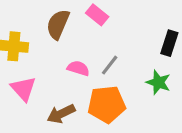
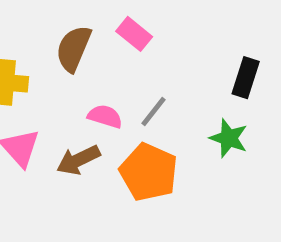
orange pentagon: (107, 104) -> (149, 172), turned 30
brown arrow: (61, 114) -> (78, 160), moved

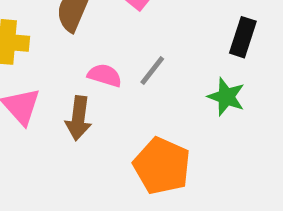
brown arrow: (78, 160) -> (78, 118), turned -57
orange pentagon: (149, 172) -> (162, 166), moved

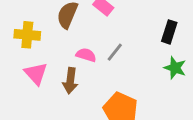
green star: (226, 97) -> (175, 68), moved

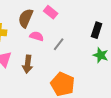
pink semicircle: (86, 55) -> (37, 36), moved

